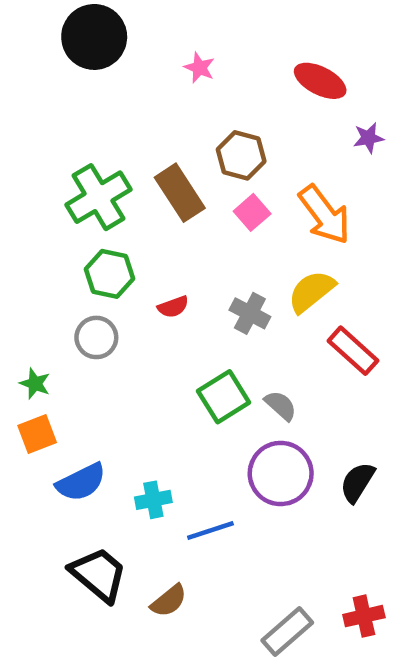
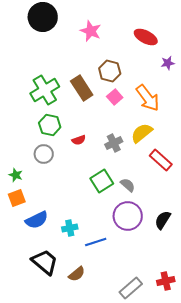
pink star: (199, 68) -> (91, 31), size x1.5
gray cross: (250, 313) -> (114, 143), turned 36

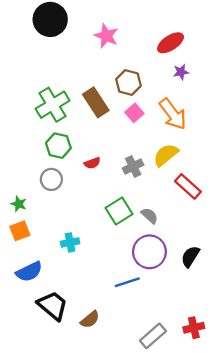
red ellipse: (146, 37) -> (170, 43), turned -60
purple star: (168, 63) -> (181, 72), moved
blue semicircle: (37, 220) -> (29, 272), moved
cyan cross: (70, 228) -> (70, 242), moved
blue line: (96, 242) -> (127, 282), moved

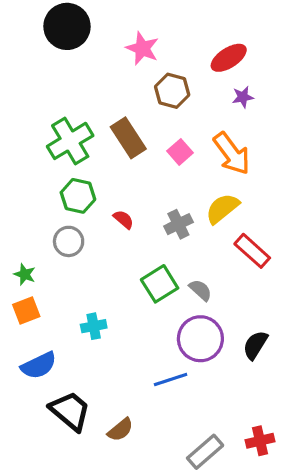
brown hexagon: (128, 83) -> (172, 91), moved
red semicircle: (92, 163) -> (123, 219), turned -119

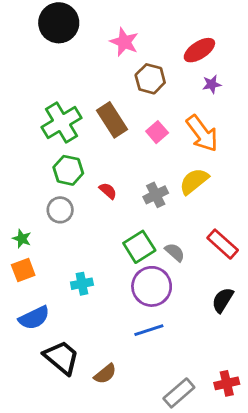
red rectangle: (252, 251) -> (223, 244), moved
purple circle: (200, 339) -> (152, 286), moved

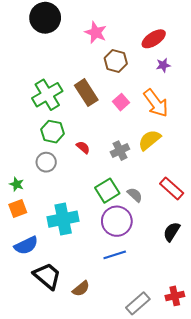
cyan cross: (82, 284) -> (63, 219), size x1.8

